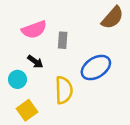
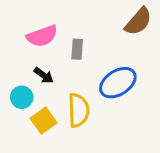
yellow square: (27, 110) -> (44, 121), moved

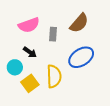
brown semicircle: (138, 21) -> (79, 23), moved

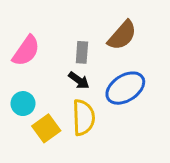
pink semicircle: (29, 25) -> (26, 51), moved, turned -35
black arrow: (30, 52) -> (79, 80), moved

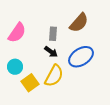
yellow semicircle: (83, 118) -> (54, 76), turned 30

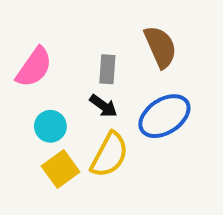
brown semicircle: (79, 23) -> (160, 47), turned -65
cyan circle: (15, 67) -> (50, 126), moved

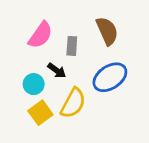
pink semicircle: (34, 67) -> (40, 35), moved
black arrow: (103, 106) -> (57, 70), moved

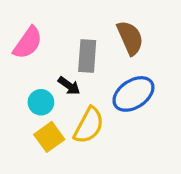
pink semicircle: (40, 35) -> (28, 43), moved
gray rectangle: (72, 46) -> (87, 56), size x1.4

